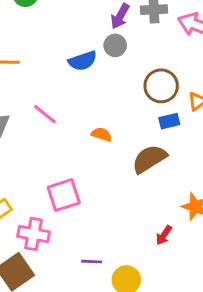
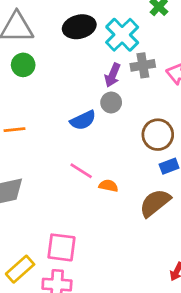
pink line: (45, 114) -> (81, 171), moved
pink square: (64, 195) -> (61, 247), moved, turned 32

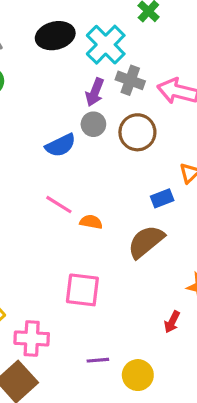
gray cross: (143, 65) -> (130, 80), turned 30
brown circle: (158, 135) -> (137, 132), moved
pink square: (61, 247) -> (82, 290), moved

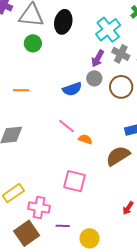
black ellipse: (55, 36) -> (63, 22), moved, turned -70
purple line: (98, 360) -> (63, 226), moved
yellow circle: (138, 375) -> (90, 238), moved

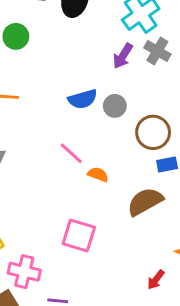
green circle: (33, 43) -> (16, 36), moved
gray circle: (94, 78) -> (115, 106), moved
brown circle: (121, 87) -> (153, 132), moved

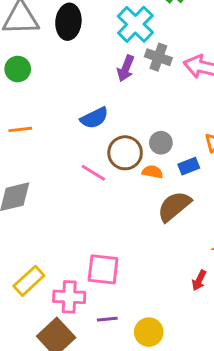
gray circle: (115, 106) -> (161, 143), moved
brown circle: (153, 132) -> (125, 153), moved
orange semicircle: (98, 174) -> (152, 172), moved
pink square: (79, 235) -> (103, 269), moved

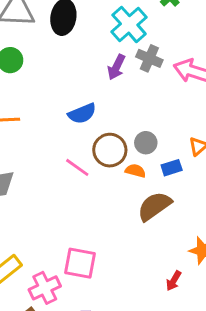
pink cross: (69, 297) -> (45, 288), turned -32

